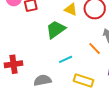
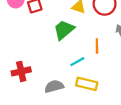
orange line: (95, 48) -> (97, 46), moved, turned 48
yellow rectangle: (83, 80) -> (87, 84), moved

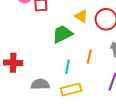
cyan line: (77, 62) -> (67, 67), turned -64
yellow rectangle: (87, 84) -> (71, 89), turned -42

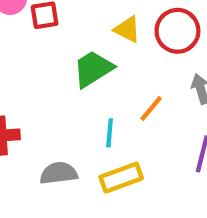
orange line: (89, 57) -> (151, 108), turned 32

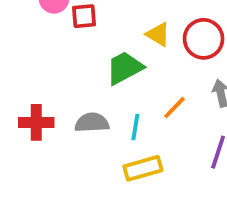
gray semicircle: (59, 173) -> (92, 123), moved

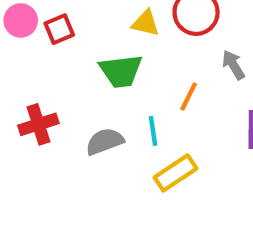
green trapezoid: (125, 68) -> (121, 71), turned -141
red cross: (36, 122) -> (38, 124), moved

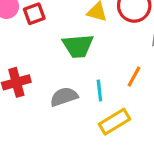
orange line: (189, 96) -> (134, 77), moved

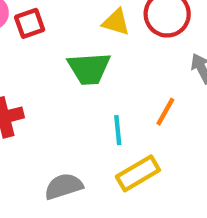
gray semicircle: (64, 97) -> (64, 186), moved

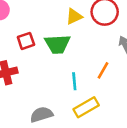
yellow triangle: (116, 22) -> (74, 16), turned -42
red square: (30, 23) -> (26, 41), moved

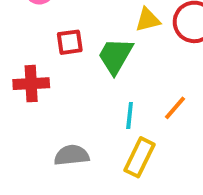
green trapezoid: (57, 44) -> (115, 56), turned 112
yellow rectangle: (86, 107) -> (140, 157), turned -45

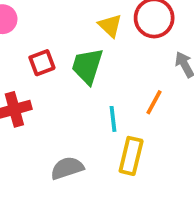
yellow triangle: (148, 20) -> (110, 26), turned -50

